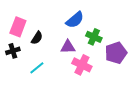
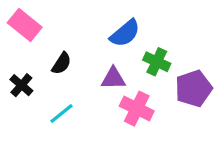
pink rectangle: (18, 27) -> (25, 25), moved, turned -72
black cross: (13, 51) -> (21, 85), turned -32

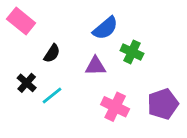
black cross: (21, 85) -> (27, 83), moved
purple pentagon: (194, 88) -> (163, 104), moved
pink cross: (137, 109) -> (115, 107), moved

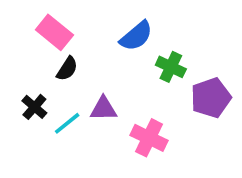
pink rectangle: (21, 21) -> (54, 32), moved
purple triangle: (95, 66) -> (104, 109), moved
purple pentagon: (163, 104) -> (211, 98), moved

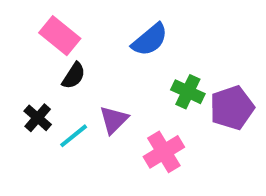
green cross: (171, 67) -> (188, 92), moved
purple triangle: (104, 109) -> (114, 120), turned -44
pink cross: (149, 138) -> (164, 152), turned 33

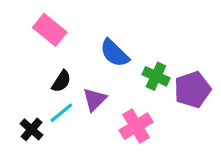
blue semicircle: (150, 40) -> (114, 53), moved, turned 84
black semicircle: (74, 76) -> (61, 81), moved
black cross: (38, 118) -> (32, 129), moved

